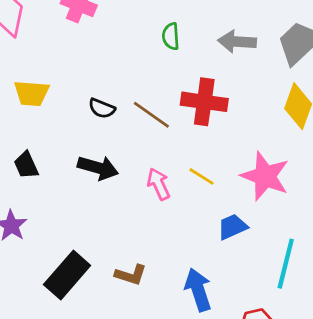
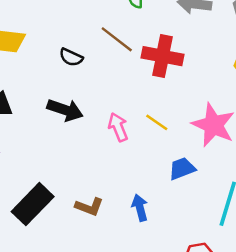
brown line: (151, 115) -> (117, 39), moved
blue arrow: (198, 290) -> (140, 208), moved, size x0.7

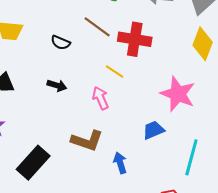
black arrow: (65, 110) -> (57, 85), size x0.7
yellow line: (157, 122) -> (115, 72), moved
brown L-shape: (89, 207) -> (87, 141), moved, size x1.4

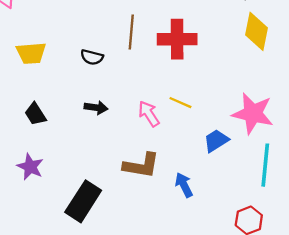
brown line: (97, 27) -> (131, 32), turned 68
yellow line: (115, 72) -> (180, 103), moved
pink star: (178, 94) -> (253, 113), moved

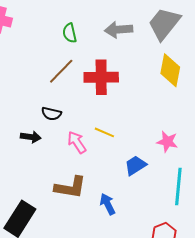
brown line: (131, 32) -> (61, 71), turned 40
black semicircle: (92, 57) -> (51, 114), moved
pink star: (253, 113) -> (167, 142), size x0.6

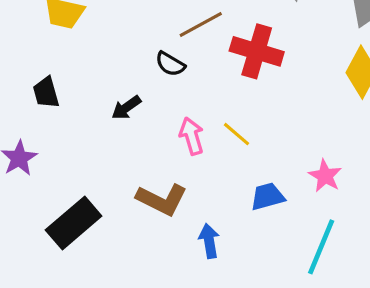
black semicircle: (51, 114) -> (170, 64), moved
black arrow: (31, 137) -> (126, 108), turned 120

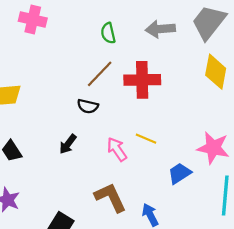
pink star: (325, 176) -> (213, 148), size x1.4
brown L-shape: (162, 200) -> (110, 197), turned -124

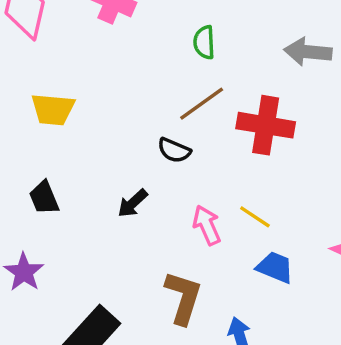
green semicircle: (108, 33) -> (204, 42), moved
blue trapezoid: (179, 173) -> (275, 267), moved, turned 45
brown L-shape: (110, 197) -> (183, 298), turned 32

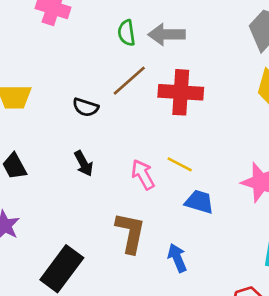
gray arrow: (308, 52) -> (167, 34), moved
black semicircle: (174, 150) -> (86, 107), moved
black arrow: (133, 203) -> (84, 163), turned -70

